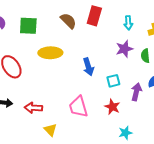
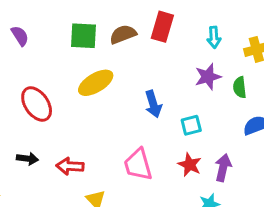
brown semicircle: (68, 21) -> (123, 34), turned -66
green square: (28, 26) -> (84, 36), moved
yellow ellipse: (50, 53) -> (96, 83), turned -30
purple arrow: (136, 92) -> (223, 168), moved

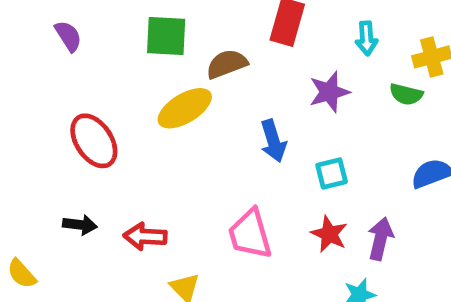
brown semicircle: (123, 34) -> (227, 64), moved
purple star: (208, 77) -> (329, 92), moved
green semicircle: (240, 87) -> (406, 94), moved, turned -70

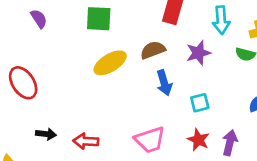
cyan arrow: (366, 38) -> (221, 20), size x1.4
brown semicircle: (227, 64) -> (153, 50), moved
red ellipse: (94, 141) -> (23, 83), moved
pink trapezoid: (250, 234) -> (150, 140), turned -92

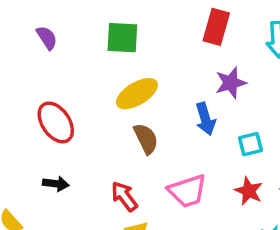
brown semicircle: (153, 50) -> (146, 139), moved, turned 85
purple star: (198, 53) -> (231, 83), moved
red ellipse: (23, 83) -> (56, 122), moved
red arrow: (86, 141) -> (124, 196), moved, turned 50

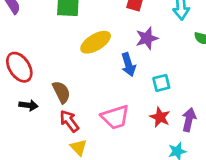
yellow ellipse: (137, 94) -> (96, 42), moved
brown semicircle: (146, 139) -> (61, 92), moved
black arrow: (56, 184) -> (29, 105), moved

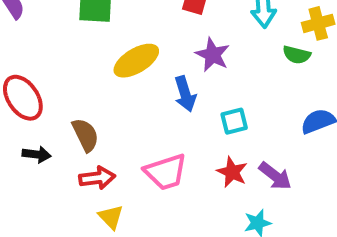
purple star: (147, 38) -> (213, 55), turned -30
purple arrow: (189, 120) -> (275, 176), turned 115
red arrow: (69, 121) -> (97, 178), turned 120

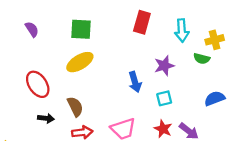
purple star: (213, 55) -> (164, 66), moved, turned 30
yellow ellipse: (136, 61) -> (80, 62), moved

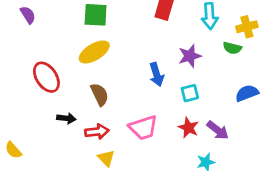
purple semicircle: (32, 29) -> (28, 15), moved
brown semicircle: (75, 107) -> (100, 94), moved
black arrow: (46, 118) -> (66, 118), moved

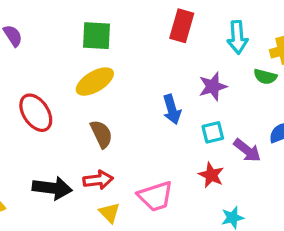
black arrow: (66, 118) -> (52, 188), moved, size x1.6
pink trapezoid: (143, 128) -> (155, 196), moved
purple arrow: (218, 130) -> (247, 150), moved

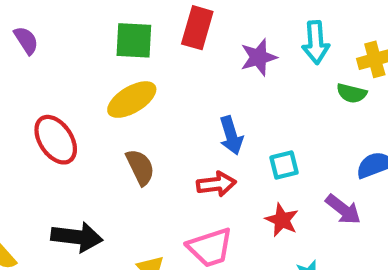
red rectangle: (182, 26) -> (197, 28), moved
purple star: (213, 86) -> (259, 57), moved
purple arrow: (247, 150) -> (343, 209), moved
red arrow: (98, 180) -> (216, 184), moved

